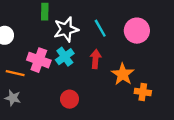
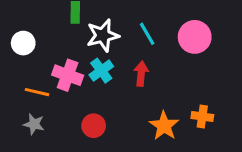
orange star: (123, 74) -> (164, 126), moved
red circle: (70, 99) -> (94, 126), moved

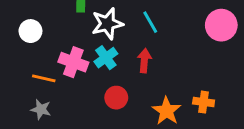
pink circle: (195, 37) -> (221, 25), moved
red circle: (94, 126) -> (116, 98), moved

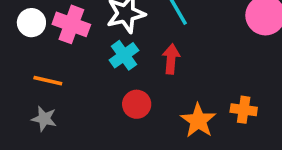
pink cross: (73, 62) -> (71, 24), moved

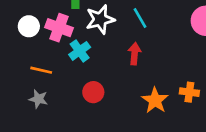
cyan cross: (124, 55) -> (80, 51), moved
red circle: (137, 104) -> (93, 92), moved

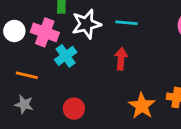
cyan line: (140, 18) -> (127, 23), turned -55
red circle: (93, 92) -> (74, 109), moved

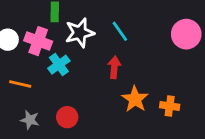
cyan line: (127, 23) -> (120, 31), turned 50
gray star: (24, 104) -> (30, 120), moved
orange star: (142, 106) -> (135, 99), moved

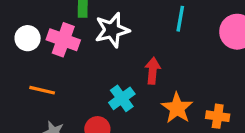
cyan line: (120, 31) -> (180, 19), moved, turned 45
cyan cross: (59, 65) -> (122, 98), moved

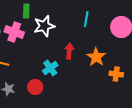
orange star: (177, 108) -> (96, 57), moved
orange cross: (218, 116) -> (116, 74), moved

